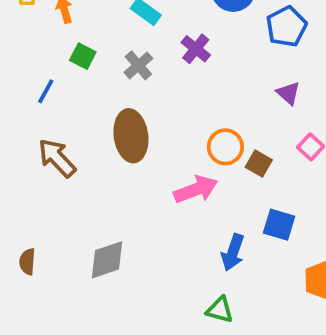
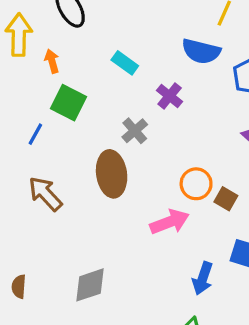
green square: (83, 56) -> (68, 103), size x1.5
gray cross: (138, 65) -> (135, 131), moved

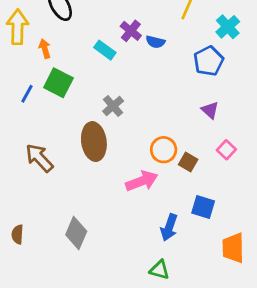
blue semicircle: (201, 51) -> (155, 42), moved, size x0.6
purple cross: (170, 96) -> (131, 31), moved
blue line: (35, 134) -> (27, 94), moved
gray diamond: (90, 285) -> (76, 233), turned -48

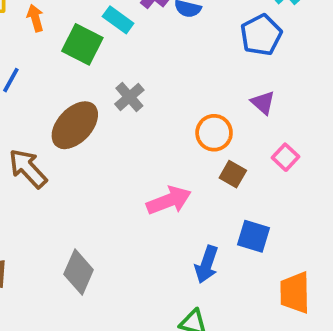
green square: (58, 83) -> (82, 44), moved
brown ellipse: (94, 142) -> (75, 125), moved, turned 51
orange circle: (164, 150) -> (214, 133), moved

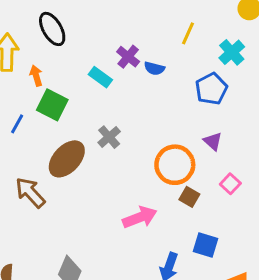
green square: (82, 44) -> (52, 105), moved
orange circle: (214, 133) -> (175, 165), size x1.4

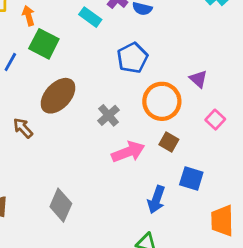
blue pentagon: (211, 89) -> (132, 58), moved
gray cross: (109, 137) -> (109, 115), moved
brown arrow: (30, 192) -> (23, 128), size x0.7
brown square: (189, 197) -> (169, 142), moved

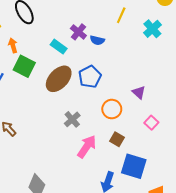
brown ellipse: (58, 96) -> (59, 79), moved
orange circle: (162, 101) -> (112, 109), size x0.7
pink arrow: (128, 152) -> (87, 147), turned -35
blue square: (191, 179) -> (134, 166), size x1.4

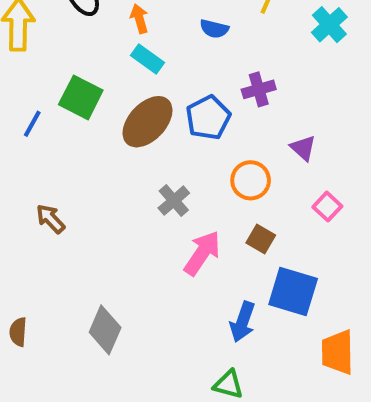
purple cross: (78, 32) -> (259, 89), moved, turned 35
blue semicircle: (97, 40) -> (214, 29), moved
orange arrow: (13, 45) -> (139, 19), moved

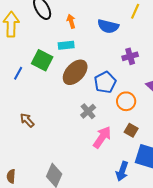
blue semicircle: (214, 29) -> (108, 26), size x1.5
cyan rectangle: (148, 59) -> (66, 45), moved, turned -42
blue pentagon: (208, 118) -> (105, 82), moved

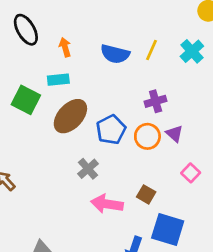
yellow line: (135, 11) -> (151, 50), moved
purple cross: (130, 56) -> (156, 101), moved
orange circle: (126, 101) -> (147, 136), moved
pink arrow: (102, 137) -> (107, 204), turned -115

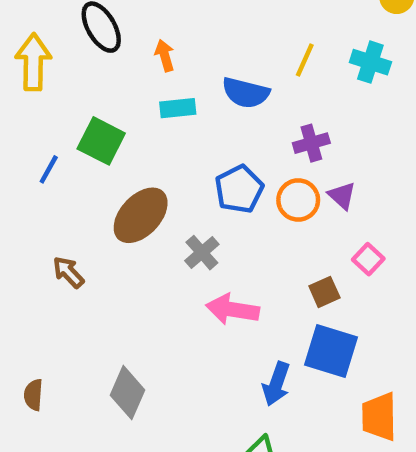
cyan cross: (192, 51) -> (370, 62), turned -30
blue semicircle: (115, 54) -> (246, 93), moved
cyan rectangle: (58, 80) -> (178, 108), moved
brown ellipse: (70, 116) -> (141, 215), moved
brown square: (146, 194) -> (324, 292), moved, turned 36

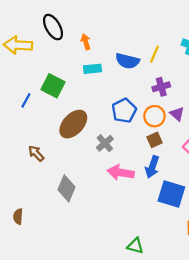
yellow line: (305, 60) -> (154, 54), moved
yellow arrow: (33, 62) -> (18, 45), turned -88
brown square: (324, 292) -> (154, 140), moved
blue arrow: (276, 384) -> (152, 167), moved
gray diamond: (127, 393) -> (67, 188), moved

